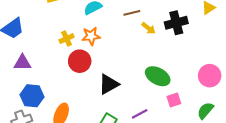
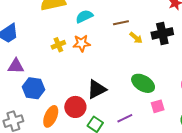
red circle: (80, 61) -> (75, 107), moved
blue hexagon: (32, 96) -> (34, 88), moved

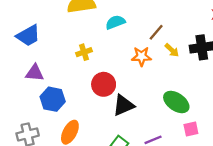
brown line: (121, 23) -> (156, 32), turned -42
orange star: (82, 43) -> (141, 56), moved
red circle: (75, 107) -> (104, 84), moved

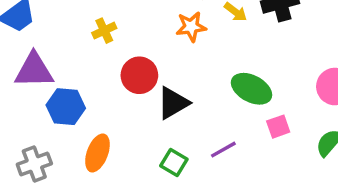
purple triangle: (35, 73) -> (34, 70), size x1.4

